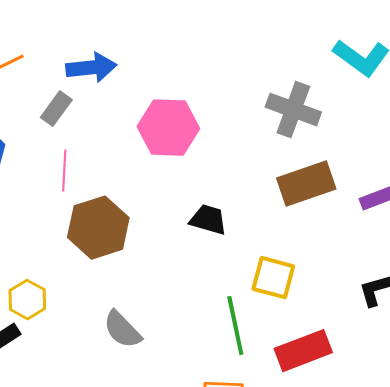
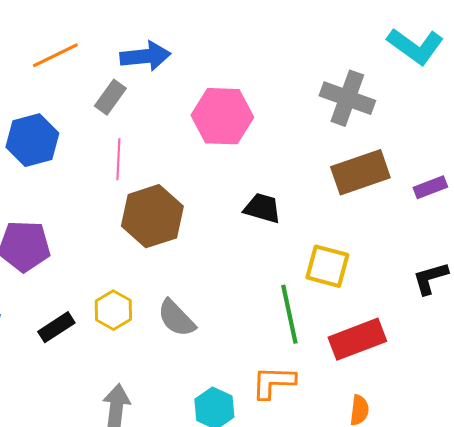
yellow hexagon: (27, 300) -> (113, 310), moved

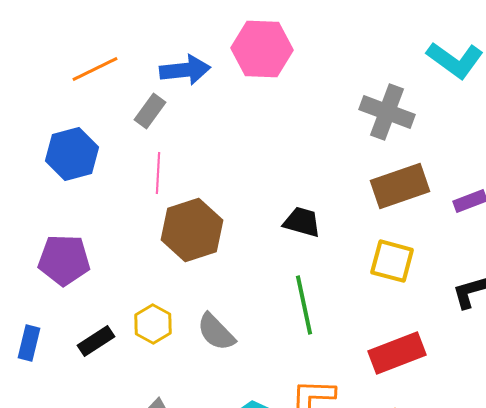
pink hexagon: (222, 116) -> (262, 49), moved
yellow square: (327, 266) -> (392, 261), moved
green line: (289, 314) -> (304, 305), moved

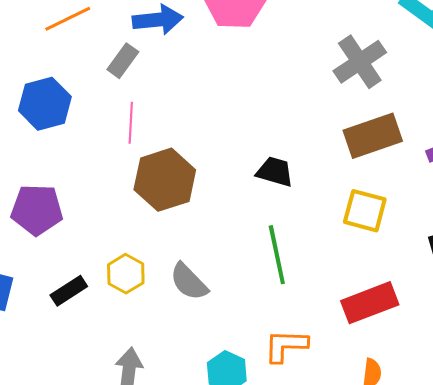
gray cross: (387, 112) -> (360, 62), turned 36

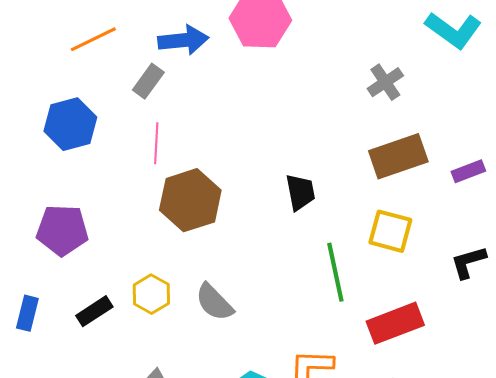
gray cross: (360, 62) -> (385, 82), size x0.7
black trapezoid: (275, 172) -> (300, 192), turned 63
green line: (277, 255) -> (335, 272), moved

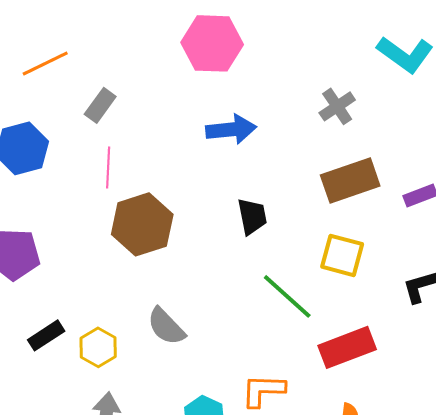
blue arrow: (183, 40) -> (231, 129), moved
green line: (335, 272) -> (287, 296), turned -36
yellow hexagon: (151, 294) -> (98, 347), moved

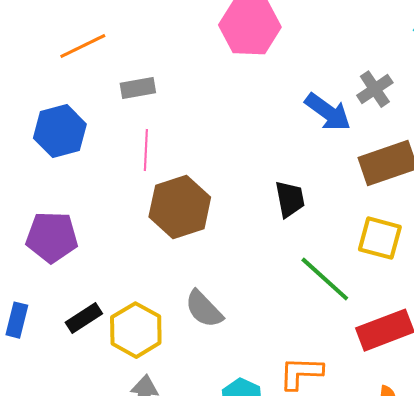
gray rectangle: (100, 105) -> (138, 88), turned 44
blue arrow: (231, 129) -> (328, 112), moved, turned 42
yellow hexagon: (98, 347) -> (136, 330), size x1.4

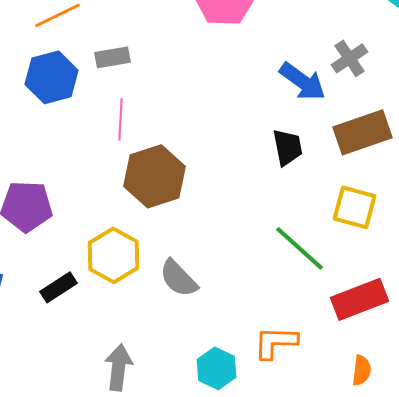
blue hexagon: (60, 131) -> (52, 77), moved
black trapezoid: (290, 199) -> (288, 147), moved
yellow hexagon: (136, 330) -> (114, 255), moved

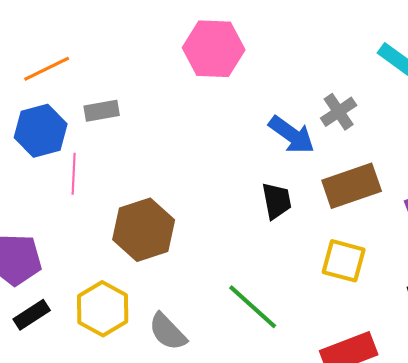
pink line: (121, 119) -> (74, 174), moved
green line: (300, 248) -> (253, 307), moved
black rectangle: (59, 287) -> (32, 315), moved

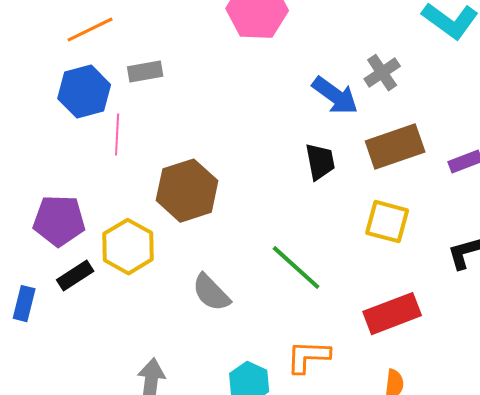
yellow hexagon: (103, 309) -> (128, 247), moved

